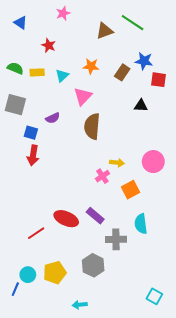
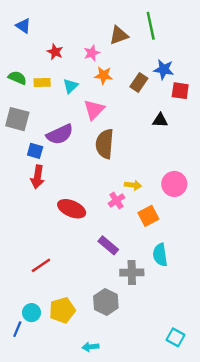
pink star: (63, 13) -> (92, 53), moved
green line: (133, 23) -> (151, 26), turned 45
purple semicircle: (53, 118) -> (60, 134), size x1.6
red ellipse: (66, 219) -> (72, 209), moved

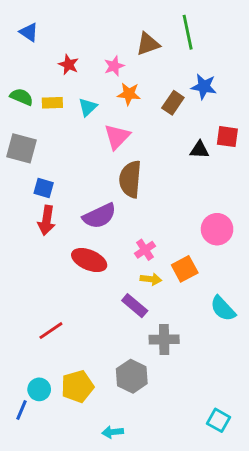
red square: (180, 91) -> (227, 137), moved
purple semicircle: (60, 134) -> (99, 216), moved
yellow arrow: (133, 185) -> (151, 279), moved
cyan semicircle: (160, 255) -> (223, 309), moved, turned -35

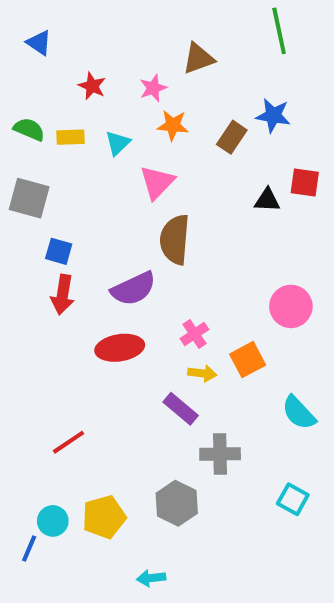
green line: (188, 32) -> (279, 31), moved
red ellipse: (89, 260) -> (120, 348), turned -32
cyan square: (219, 420) -> (293, 499), moved

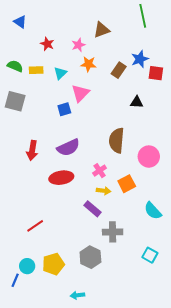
blue star: (273, 116) -> (140, 59), turned -30
red square: (305, 182) -> (156, 73), moved
brown semicircle: (175, 240) -> (117, 140), moved
blue square: (59, 251) -> (64, 109), moved, turned -32

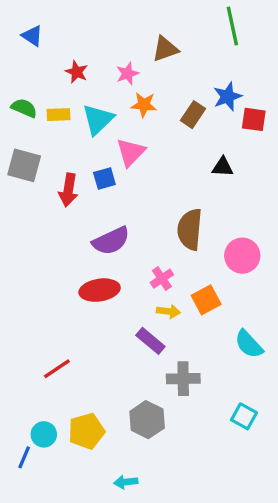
cyan triangle: (60, 73) -> (98, 119), size x1.5
red arrow: (32, 150) -> (68, 190), moved

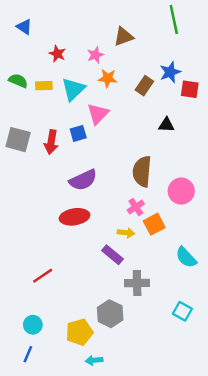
gray square: (24, 165) -> (18, 140), moved
pink cross: (162, 279) -> (136, 207), moved
yellow pentagon: (86, 431) -> (79, 332), moved
blue line: (24, 457) -> (28, 354), moved

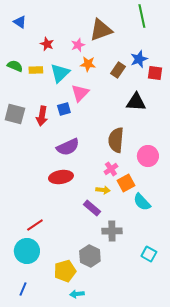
brown triangle: (124, 37) -> (101, 30), size x1.4
black triangle: (166, 125) -> (136, 102), size x1.5
cyan semicircle: (186, 257) -> (142, 202), moved
cyan circle: (33, 325) -> (27, 251), moved, size x1.6

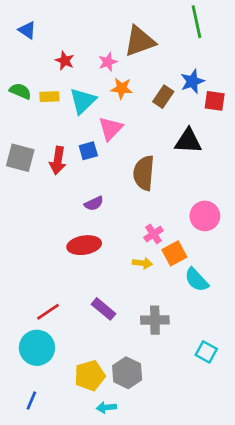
brown semicircle: (116, 140) -> (144, 173), moved
purple semicircle: (68, 147) -> (94, 203), size x0.6
purple rectangle: (92, 208) -> (104, 309), moved
gray hexagon: (90, 256) -> (127, 373), moved

